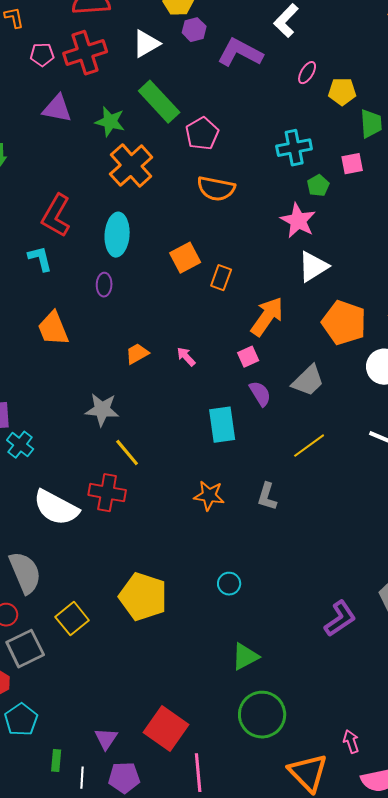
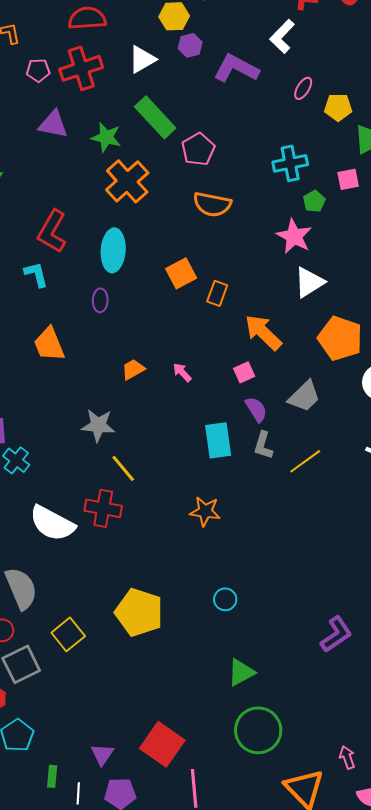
orange arrow: (267, 317) -> (263, 332), turned -81
gray L-shape: (267, 497) -> (263, 445), moved

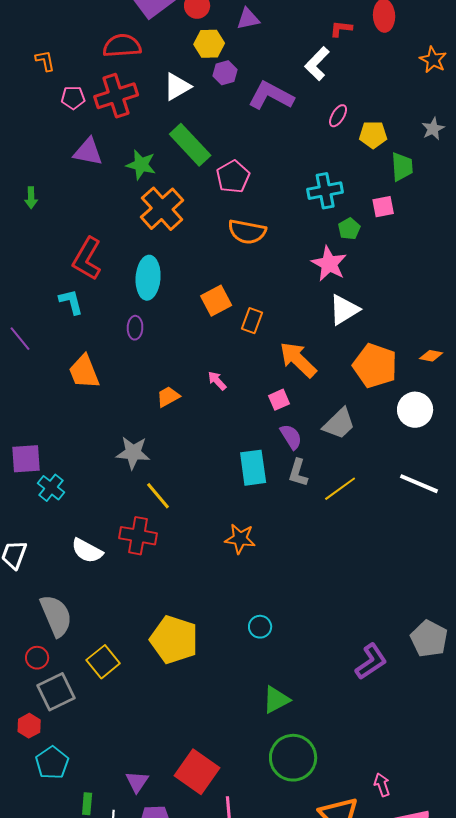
pink arrow: (182, 372) -> (217, 381), moved
white semicircle: (52, 523) -> (87, 551), size x0.7

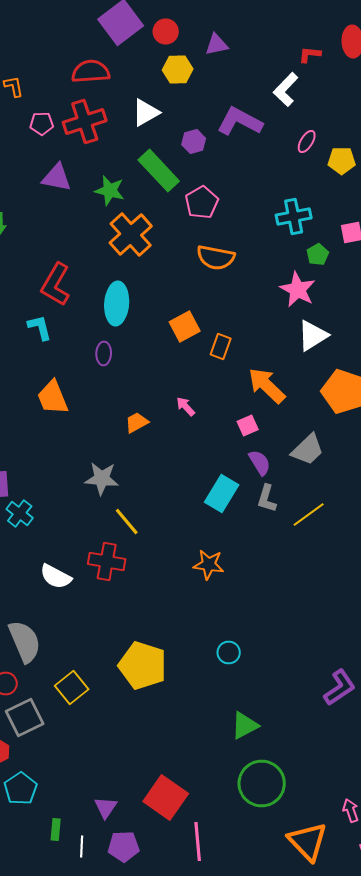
purple hexagon: (225, 73) -> (194, 142), moved
cyan rectangle: (253, 468) -> (222, 494), turned 39

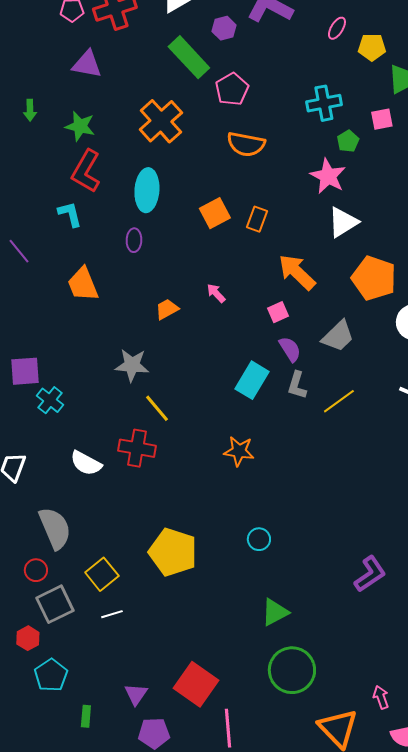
green star: (110, 190) -> (80, 126), moved
orange rectangle: (221, 346) -> (257, 219), moved
white line: (82, 846) -> (112, 614), moved, turned 70

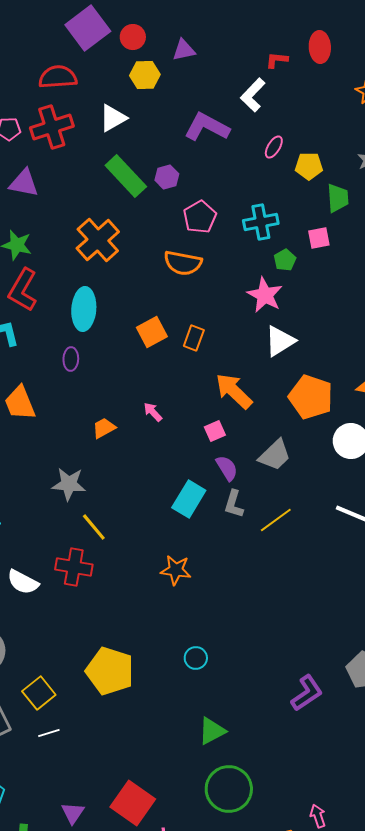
purple hexagon: (224, 28) -> (167, 177), moved
pink pentagon: (232, 89) -> (200, 217), moved

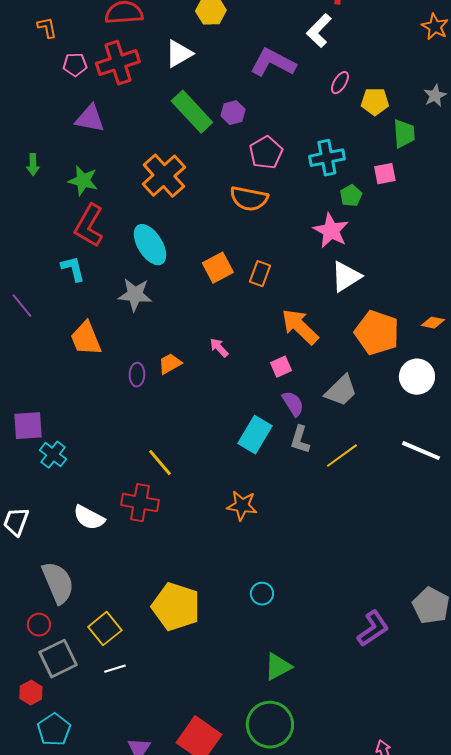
cyan ellipse: (84, 309) -> (150, 245), turned -36
purple ellipse: (71, 359) -> (137, 375), moved
gray star: (69, 484) -> (135, 295), moved
green circle: (229, 789) -> (270, 725), moved

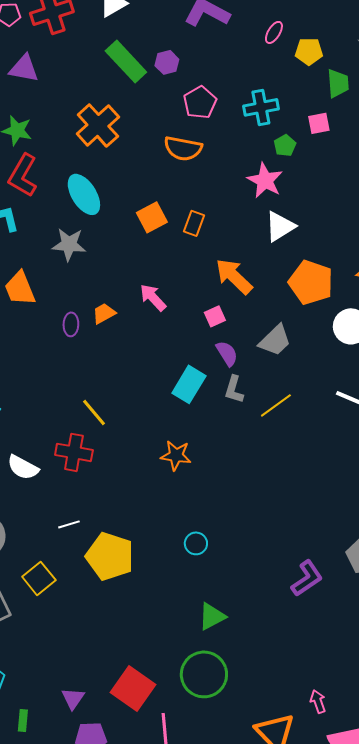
pink arrow: (219, 348) -> (153, 297), size x1.4
white line: (115, 669) -> (69, 524), moved

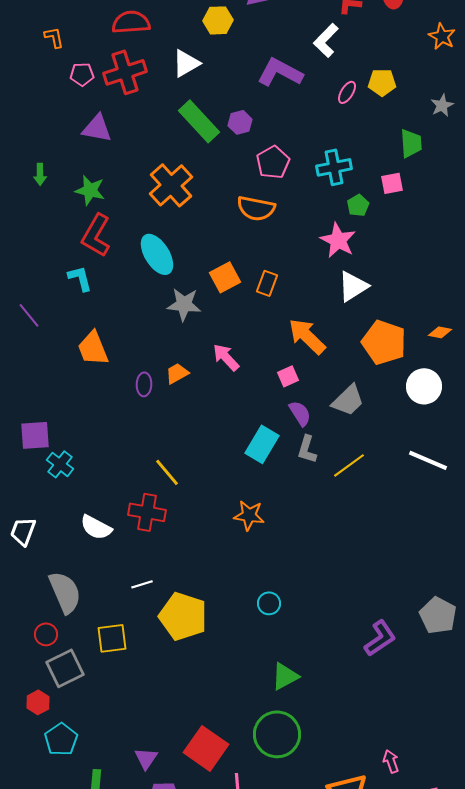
yellow pentagon: (309, 51) -> (382, 82), moved
gray star: (69, 244) -> (184, 304), moved
yellow square: (39, 578) -> (112, 638), turned 32

